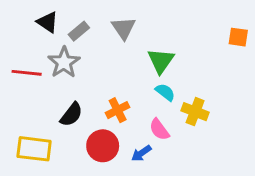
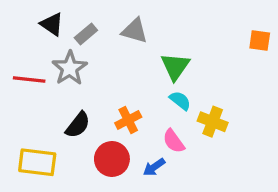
gray triangle: (124, 28) -> (135, 31), turned -40

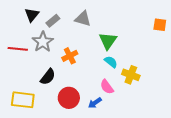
black triangle: (52, 24) -> (32, 15), turned 35
orange cross: (128, 120) -> (70, 56), moved

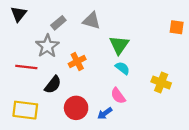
black triangle: (32, 15) -> (19, 14), moved
red line: (18, 49) -> (26, 67), moved
yellow cross: (131, 75) -> (161, 82), moved

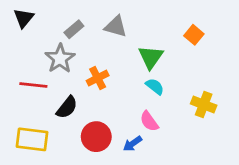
orange square: (177, 27) -> (194, 35), moved, turned 32

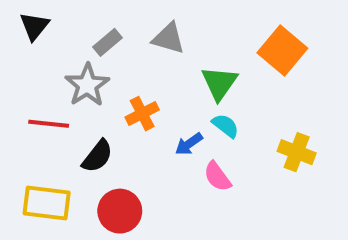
orange square: (194, 35) -> (282, 51), size x1.6
red circle: (96, 137) -> (120, 211), moved
blue arrow: (133, 144) -> (189, 144), moved

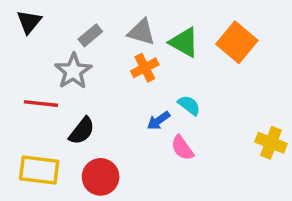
green triangle: (219, 83) -> (184, 42), moved, turned -36
orange cross: (142, 114) -> (145, 68), moved
yellow cross: (297, 152) -> (271, 143), moved

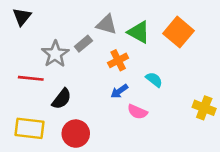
gray rectangle: (90, 35) -> (83, 44), moved
orange cross: (145, 68) -> (118, 60), moved
cyan semicircle: (189, 105) -> (154, 80), moved
pink semicircle: (182, 148) -> (137, 112), turned -30

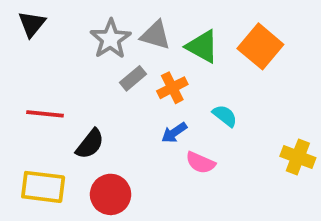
gray rectangle: (83, 44) -> (133, 78), moved
gray star: (55, 54) -> (111, 39), moved

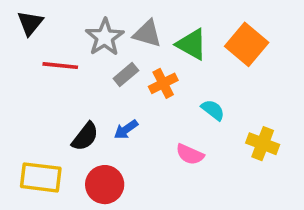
red line: (45, 114) -> (60, 66), moved
blue arrow: (174, 133) -> (126, 130), moved
yellow cross: (298, 157) -> (263, 144), moved

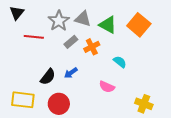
yellow cross: (263, 144) -> (144, 104), moved

